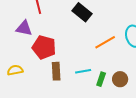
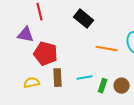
orange line: (105, 42) -> (107, 49), turned 40
yellow semicircle: (15, 70) -> (32, 83), moved

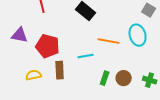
purple triangle: (26, 35) -> (20, 35), moved
cyan line: (85, 78) -> (86, 56), moved

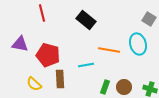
yellow semicircle: (34, 75) -> (34, 84), turned -126

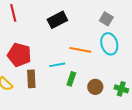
gray square: (149, 19) -> (106, 19), moved
black rectangle: (86, 20) -> (57, 20), turned -66
green rectangle: (105, 87) -> (71, 79), moved

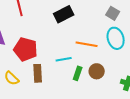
brown circle: (95, 87) -> (97, 71), moved

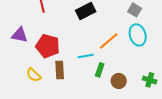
orange line: (87, 44) -> (109, 41), turned -50
brown circle: (97, 71) -> (119, 81), moved

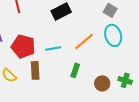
cyan line: (86, 56) -> (53, 48), moved
brown circle: (119, 81) -> (102, 83), moved

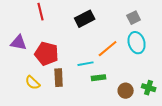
gray square: (110, 10) -> (134, 18), turned 32
cyan line: (53, 48) -> (86, 64), moved
green rectangle: (75, 70) -> (99, 78), turned 64

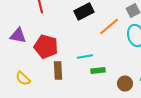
orange line: (108, 49) -> (109, 27), moved
yellow semicircle: (33, 83) -> (23, 79), moved

